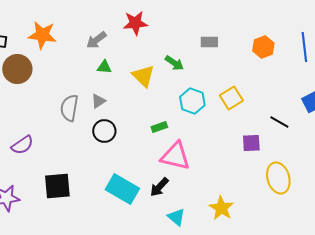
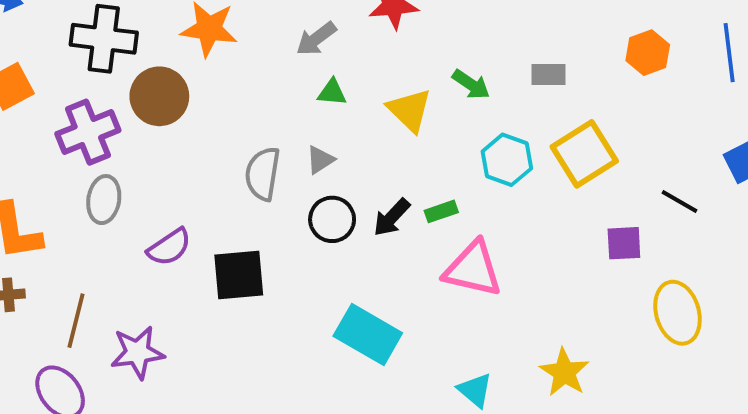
gray rectangle: (209, 42) -> (548, 74), moved
yellow square: (231, 98) -> (584, 154), size x1.4
black square: (57, 186) -> (239, 275), moved
black arrow: (159, 187) -> (392, 217), moved

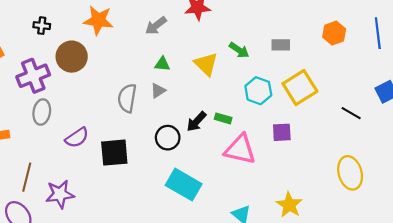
black cross: (104, 39) -> (42, 26), size x0.5
green triangle: (332, 92) -> (162, 64), moved
green rectangle: (441, 211) -> (223, 118), turned 35
black circle: (332, 219) -> (168, 138), moved
purple square: (624, 243) -> (282, 132), moved

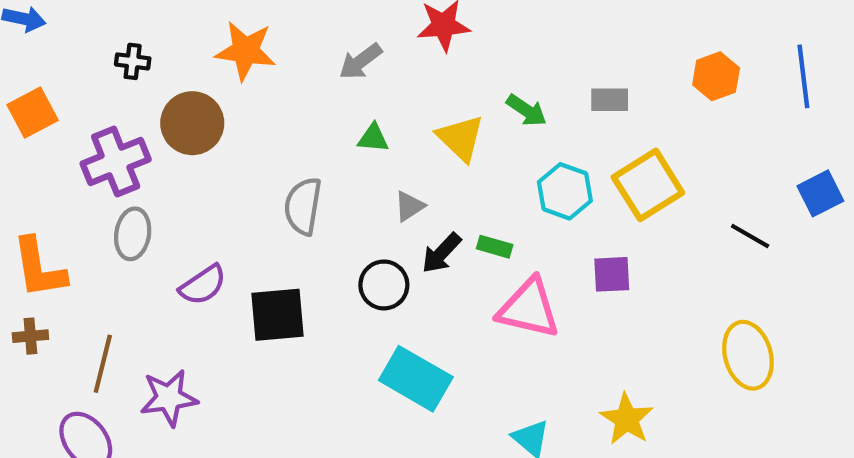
gray triangle: (158, 91) -> (409, 206), moved

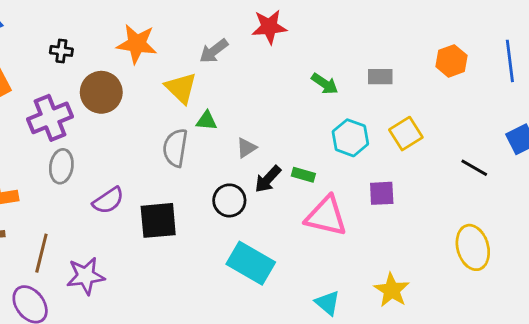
green triangle: (373, 138) -> (207, 121), moved
yellow triangle: (461, 138) -> (181, 88), moved
yellow square: (648, 185) -> (406, 134), size x0.7

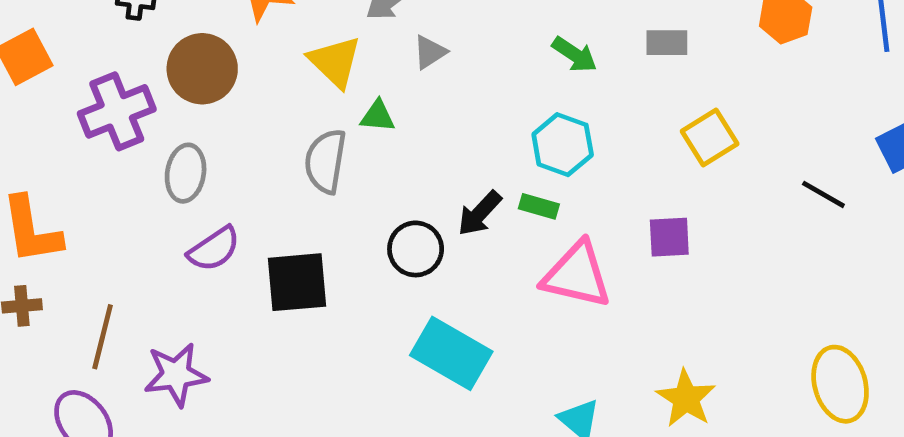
cyan hexagon: (350, 138) -> (563, 145), moved
gray triangle: (246, 148) -> (430, 52), moved
gray ellipse: (61, 166) -> (186, 173), moved
yellow ellipse: (473, 247) -> (840, 384), moved

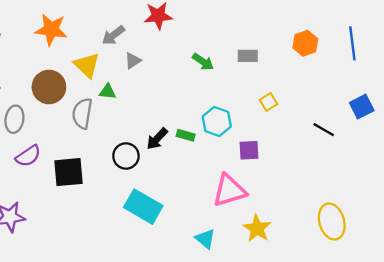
brown circle: (202, 69) -> (49, 87), moved
yellow square: (710, 138) -> (269, 102), size x0.7
cyan hexagon: (563, 145) -> (217, 122), moved
pink triangle: (577, 275) -> (229, 190), moved, turned -30

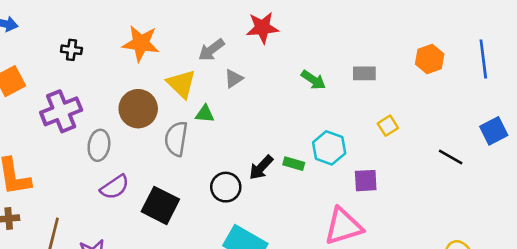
black square: (68, 172) -> (160, 205), turned 32

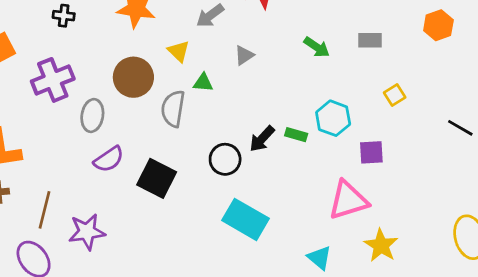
gray triangle: (234, 79) -> (244, 55), moved
yellow triangle: (181, 84) -> (179, 51), size x0.7

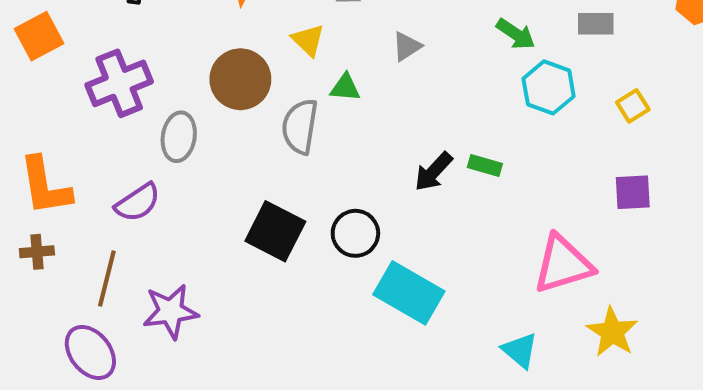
cyan hexagon: (333, 118) -> (549, 87), moved
purple square: (371, 152) -> (633, 192), moved
purple semicircle: (109, 159) -> (138, 202), moved
black circle: (225, 159) -> (355, 233), moved

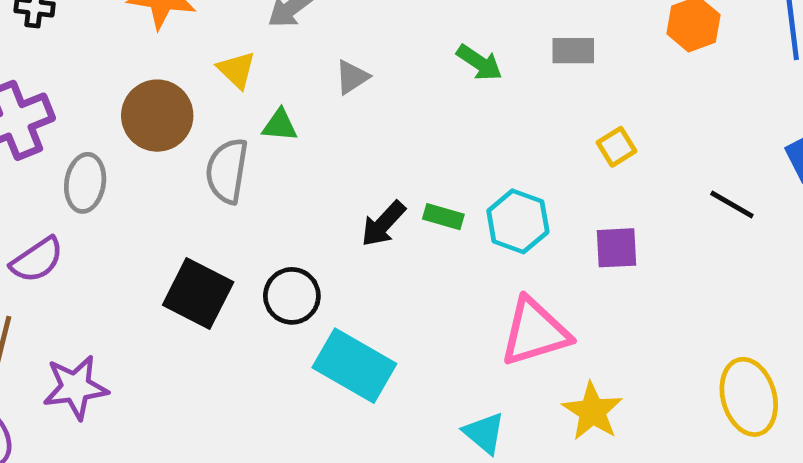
cyan hexagon: (549, 87) -> (518, 221), moved

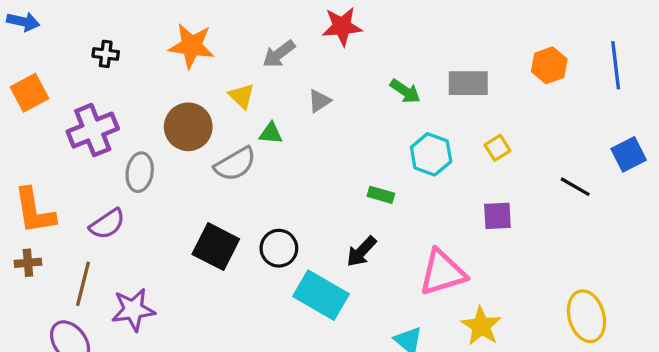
gray rectangle: (573, 51) -> (468, 83), size x1.4
gray semicircle: (227, 171) -> (235, 164), turned -129
cyan hexagon: (518, 221) -> (431, 154), moved
black arrow: (383, 224) -> (361, 251), moved

